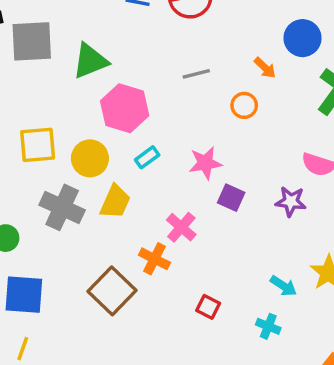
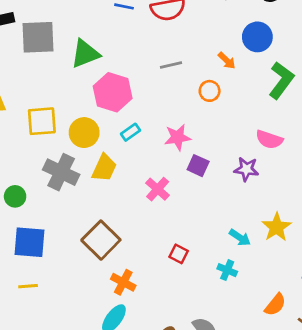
orange cross: (154, 259) -> (123, 282), moved
yellow line: (23, 349) -> (28, 286), turned 66

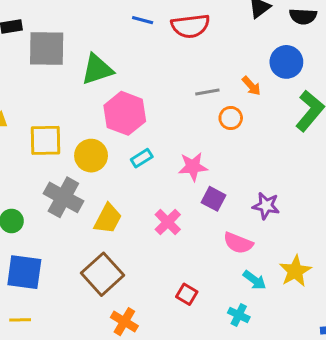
gray line: (171, 65) -> (207, 92), moved
pink semicircle: (269, 139) -> (238, 243), moved
yellow trapezoid: (104, 168) -> (108, 219), moved

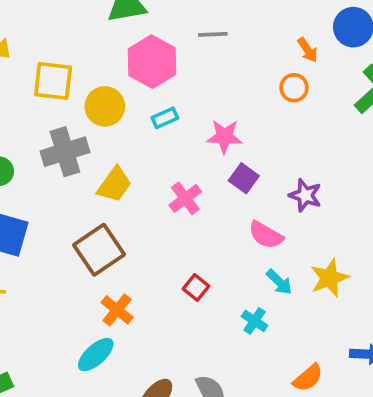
gray line: (207, 92) -> (213, 34), moved
orange circle: (231, 118) -> (294, 88), moved
gray cross: (63, 197) -> (65, 152), turned 36

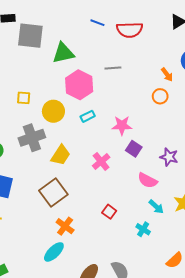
yellow square: (53, 81) -> (24, 98), size x0.6

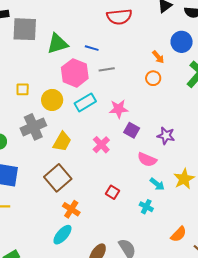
blue line: (97, 23) -> (92, 48), moved
gray line: (113, 68) -> (107, 69), moved
cyan rectangle: (88, 116) -> (85, 102), size x1.5

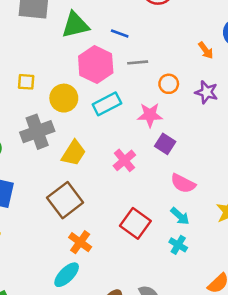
orange circle: (153, 78) -> (169, 84), moved
purple star: (166, 136) -> (206, 92), moved
cyan arrow: (157, 184) -> (180, 216), moved
red square: (113, 192) -> (135, 223), size x1.6

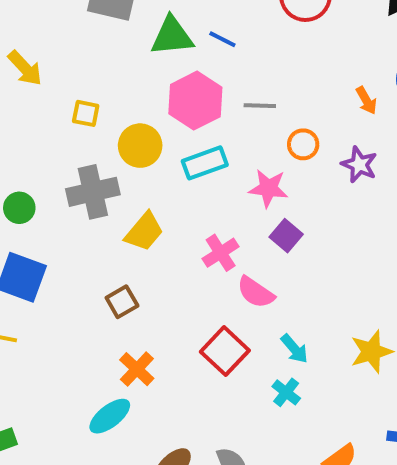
blue line: (120, 33) -> (222, 39), moved
pink semicircle: (183, 183) -> (256, 292), moved
brown square: (65, 200) -> (122, 302), size x0.6

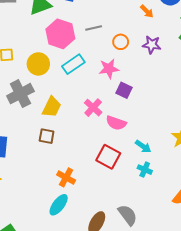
brown square: (122, 302) -> (47, 136), moved, turned -35

